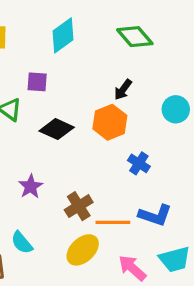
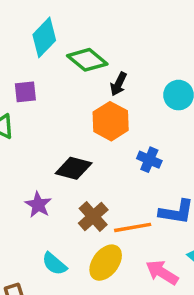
green diamond: (135, 37) -> (87, 60), moved
black diamond: (57, 129) -> (74, 168), moved
cyan semicircle: (22, 243) -> (54, 264), moved

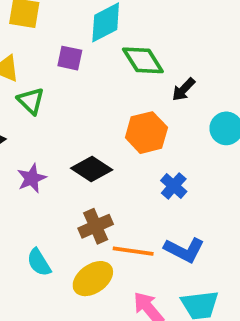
black arrow: (118, 84) -> (183, 89), moved
purple square: (25, 92) -> (70, 58), moved
purple star: (38, 205) -> (32, 178), moved

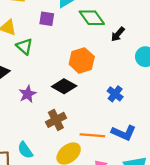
orange hexagon: (146, 133) -> (82, 60), moved
brown cross: (96, 226) -> (56, 120), moved
cyan semicircle: (39, 262) -> (25, 150), moved

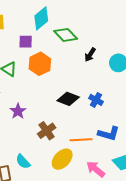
black arrow: (118, 34) -> (90, 55), moved
orange hexagon: (82, 60) -> (40, 64), moved
black diamond: (64, 86) -> (68, 99), moved

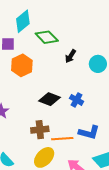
brown cross: (47, 131) -> (40, 130), moved, turned 30

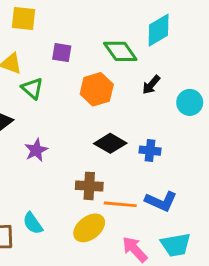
cyan diamond: (23, 21) -> (159, 30), moved
orange hexagon: (22, 65) -> (97, 89), moved
blue cross: (77, 100) -> (150, 151), turned -32

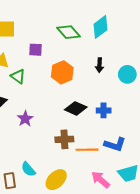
green diamond: (120, 51) -> (69, 32), moved
black arrow: (151, 85) -> (99, 65), turned -32
yellow ellipse: (89, 228) -> (56, 180), moved

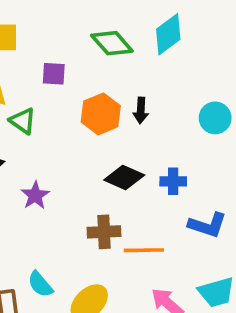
black arrow: (99, 65) -> (141, 110), moved
blue L-shape: (115, 145) -> (207, 225), moved

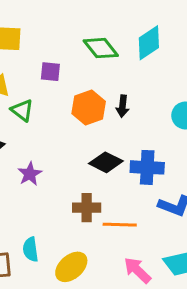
blue cross: (173, 181) -> (147, 167), size x1.5
cyan semicircle: (40, 284) -> (31, 249), turned 30

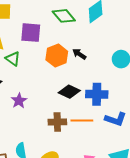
purple square: (50, 72) -> (31, 33), size x1.5
black arrow: (123, 106) -> (79, 54), turned 120
orange line: (120, 225) -> (82, 120), moved

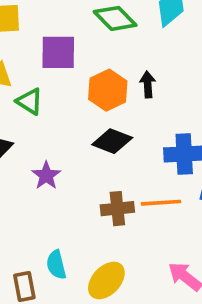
black arrow: (79, 54) -> (148, 84), turned 56
black diamond: (69, 92) -> (112, 141), moved

